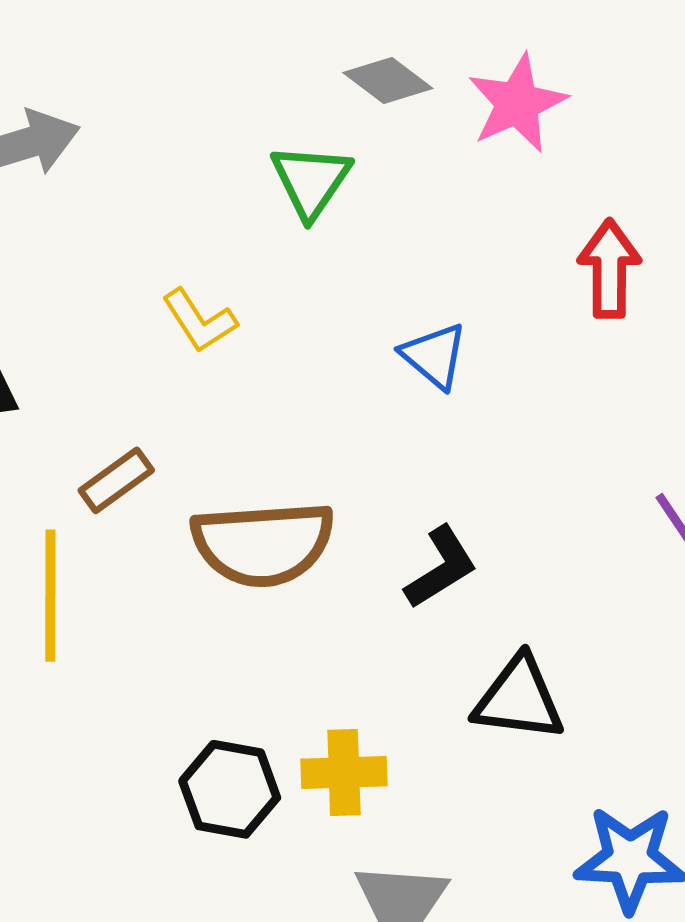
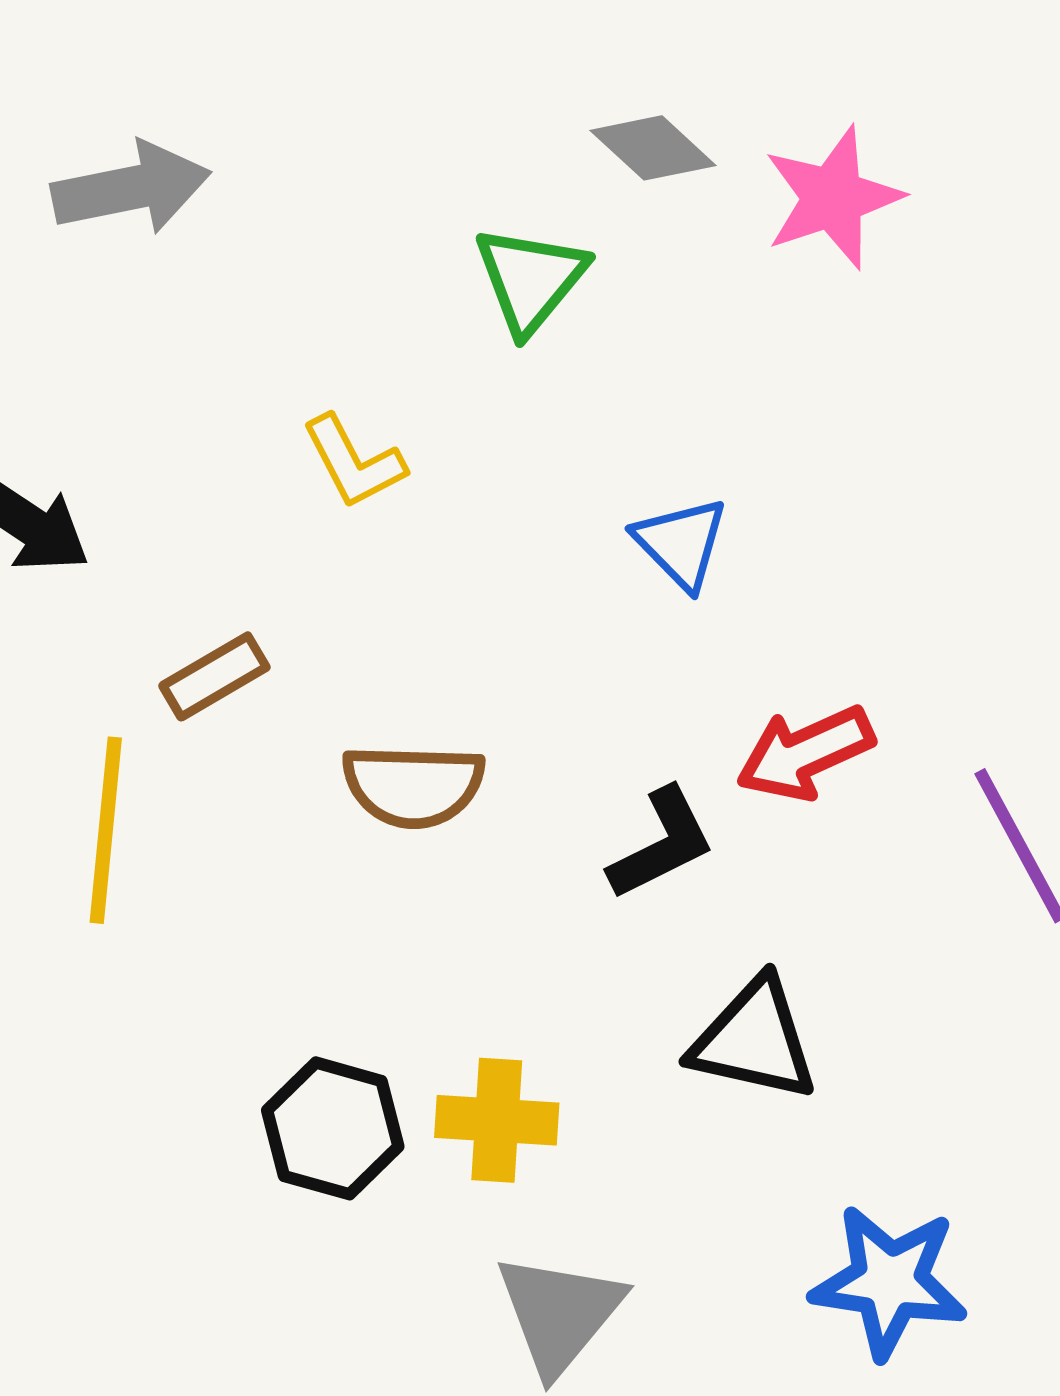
red arrow: (609, 269) -> (805, 753), moved, turned -120
brown semicircle: (263, 544) -> (413, 786), size x0.7

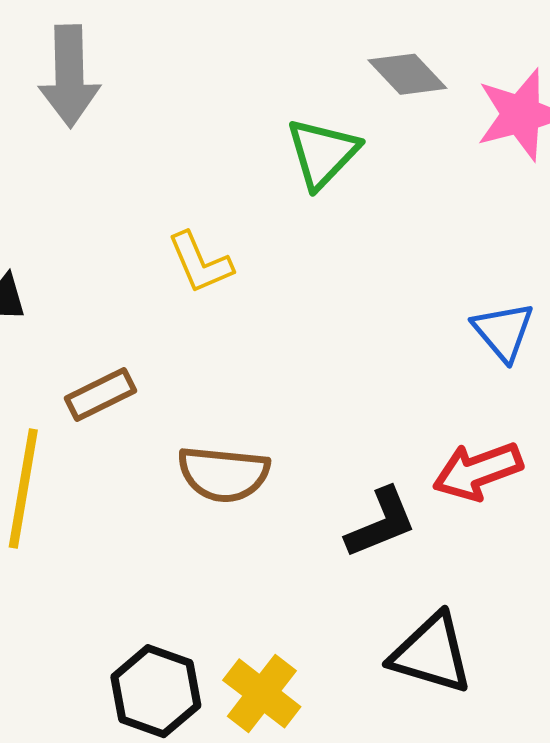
gray arrow: (131, 188) -> (69, 76), turned 96
blue triangle: (681, 543) -> (503, 331), moved
yellow cross: (497, 1120) -> (262, 693), turned 30

